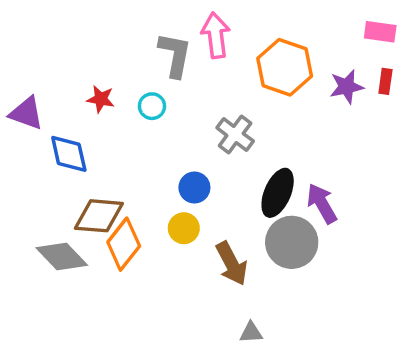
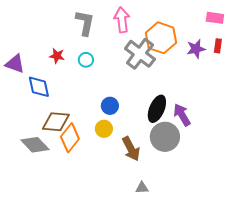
gray L-shape: (175, 55) -> (85, 23), moved
gray cross: (235, 134) -> (140, 54), moved, size x1.4

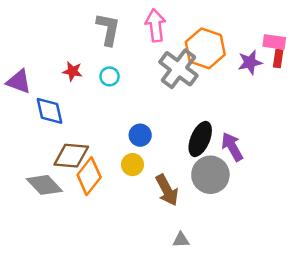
pink rectangle: (215, 18) -> (274, 42), moved

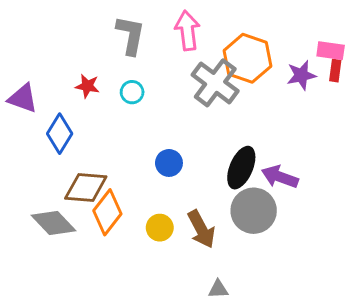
blue diamond: (49, 111) -> (60, 134), turned 44
purple arrow: (232, 147) -> (280, 177), turned -40
yellow circle: (132, 165) -> (160, 228), moved

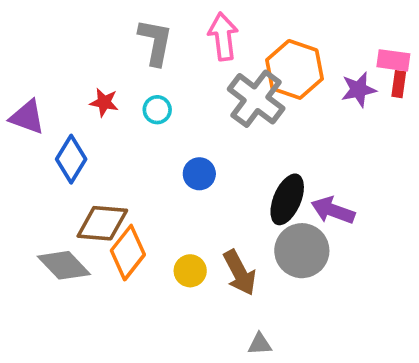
blue circle: (169, 163) -> (199, 174), moved

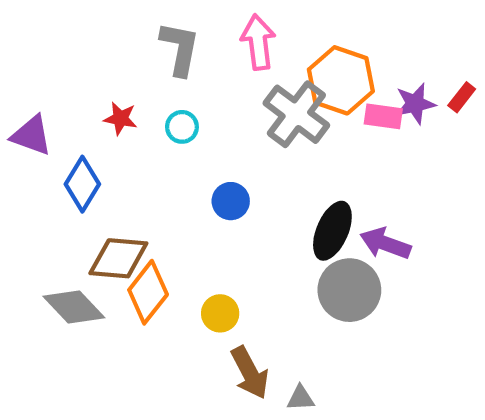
pink rectangle: (393, 60) -> (383, 116), moved
red rectangle: (399, 84) -> (462, 97), turned 30
brown arrow: (240, 273) -> (250, 373), moved

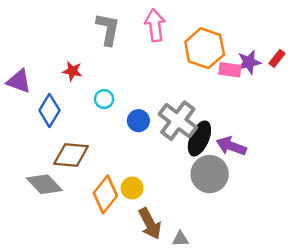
gray cross: (296, 114) -> (178, 121), moved
cyan circle: (182, 127) -> (104, 99), moved
orange diamond: (148, 292) -> (105, 194), moved

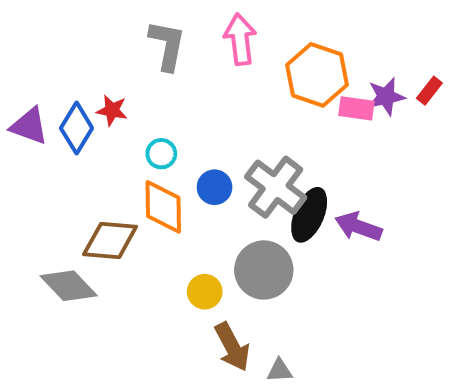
blue diamond: (49, 110) -> (77, 128), moved
gray circle: (210, 174) -> (264, 270), moved
orange diamond: (105, 194) -> (163, 207), moved, turned -39

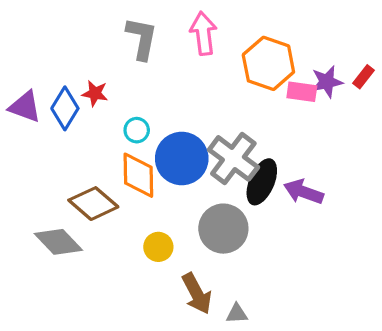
blue circle: (215, 187) -> (182, 158), size x1.8
brown diamond: (110, 240) -> (93, 204), turned 36
yellow circle: (205, 292) -> (158, 247), moved

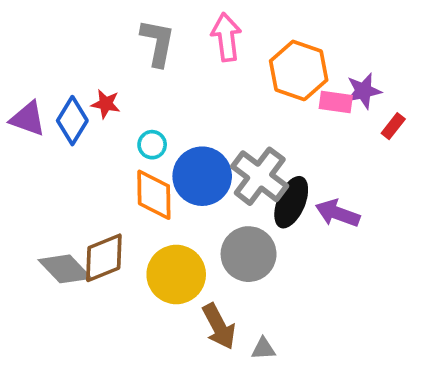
red rectangle: (364, 77) -> (393, 126), moved
brown diamond: (93, 204) -> (104, 258), moved, turned -63
yellow circle: (158, 247) -> (176, 274), size x1.8

